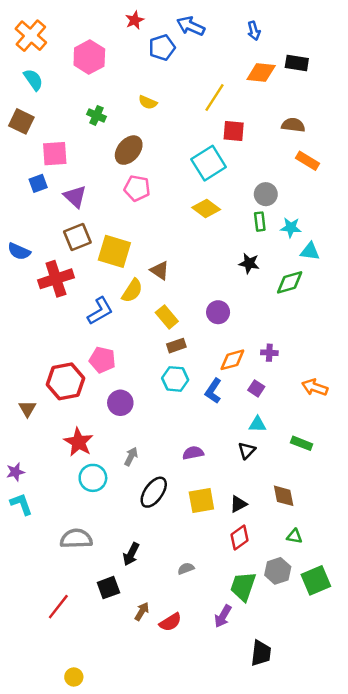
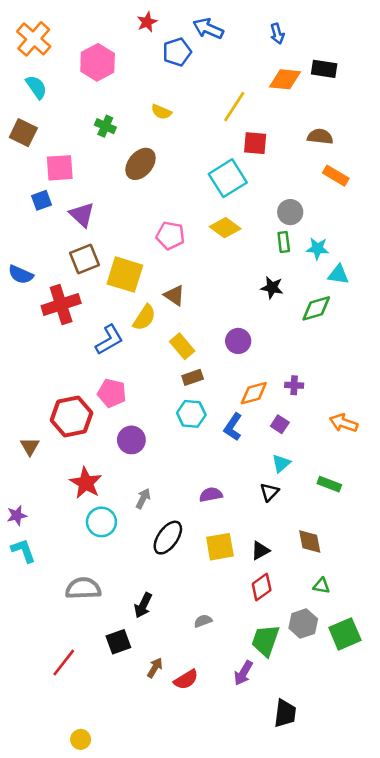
pink pentagon: (137, 188) -> (170, 236), moved
cyan triangle: (257, 424) -> (281, 463), turned -42

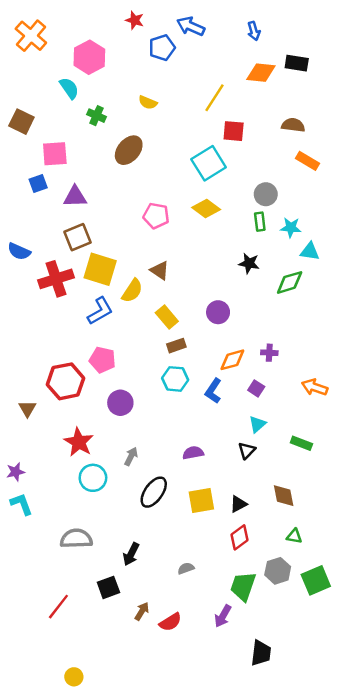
red star: (147, 22) -> (135, 20), turned -30
cyan semicircle: (36, 87) -> (69, 88), moved
purple triangle: (82, 215) -> (75, 197), turned -45
yellow square: (125, 275) -> (100, 269), moved

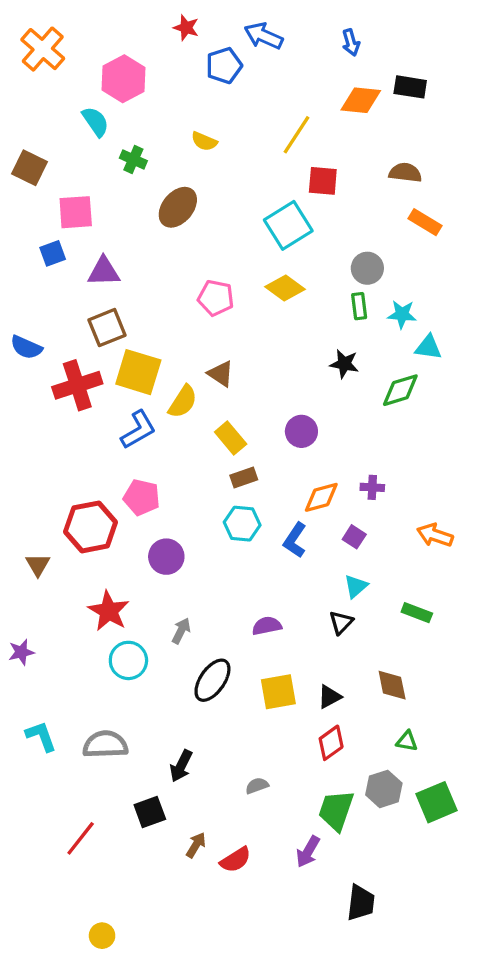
cyan L-shape: (21, 504) -> (41, 736), moved

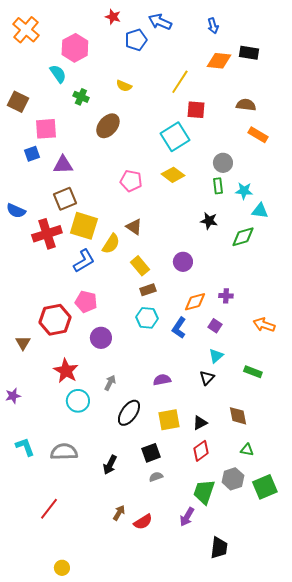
black square: (150, 812) -> (151, 453), moved

